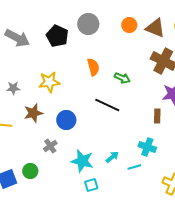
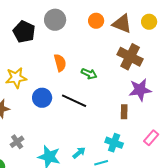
blue circle: (66, 120) -> (42, 98), moved

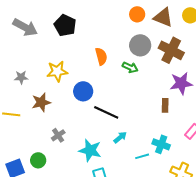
gray circle: (55, 20) -> (140, 45), moved
black line: (74, 101) -> (106, 112), moved
cyan cross: (114, 143) -> (161, 144), moved
cyan arrow: (79, 153) -> (120, 137), moved

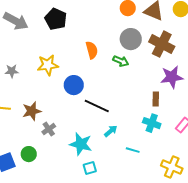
brown star: (41, 102) -> (32, 111), moved
cyan cross: (161, 144) -> (152, 123), moved
cyan line: (142, 156) -> (133, 150), turned 32

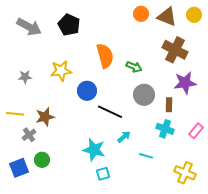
gray circle: (131, 39) -> (144, 95), moved
orange semicircle: (92, 50) -> (105, 56), size x1.4
gray cross: (49, 129) -> (29, 135), moved

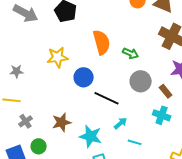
gray star: (25, 77) -> (17, 71), moved
brown rectangle: (169, 105) -> (166, 91), turned -40
brown star: (45, 117) -> (62, 122), moved
cyan line: (146, 156) -> (135, 142), moved

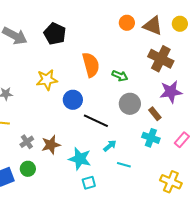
gray cross: (26, 121) -> (27, 142), moved

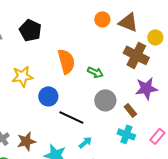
yellow circle: (180, 24) -> (155, 37), moved

